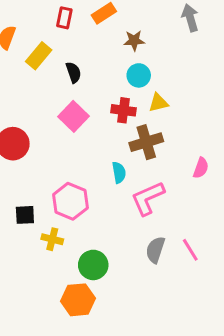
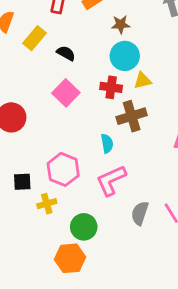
black semicircle: (73, 72) -> (66, 53), turned -42
cyan circle: (139, 75) -> (125, 56), size x1.4
pink L-shape: (148, 198) -> (111, 180), moved
yellow cross: (52, 239) -> (47, 204), turned -30

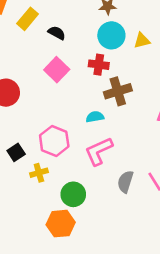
yellow triangle: (143, 81) -> (142, 40), moved
cyan semicircle: (107, 143) -> (95, 117), turned -90
black square: (22, 182) -> (16, 152), turned -30

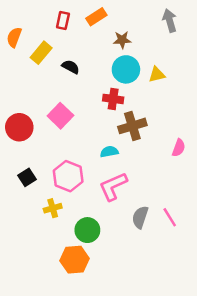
pink square: (57, 70) -> (60, 116), moved
black square: (16, 152) -> (27, 177), moved

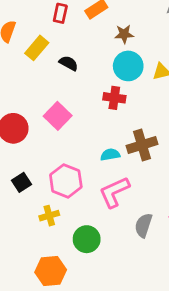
brown cross: (132, 126) -> (142, 145), moved
orange hexagon: (75, 260) -> (51, 271), moved

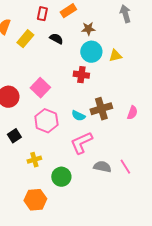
black semicircle: (69, 63) -> (56, 39), moved
cyan semicircle: (110, 155) -> (78, 116), turned -144
pink hexagon: (66, 181) -> (46, 121), moved
gray semicircle: (143, 225) -> (102, 167), turned 84

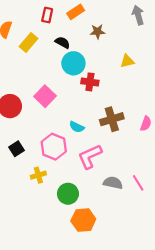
cyan circle: (91, 52) -> (73, 63), moved
cyan semicircle: (78, 116) -> (77, 127), moved
pink hexagon: (46, 121) -> (54, 147), moved
orange hexagon: (35, 200) -> (83, 220), moved

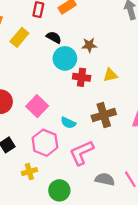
brown star: (98, 32) -> (89, 45), moved
yellow triangle: (127, 61) -> (110, 75), moved
pink square: (45, 96) -> (37, 106), moved

